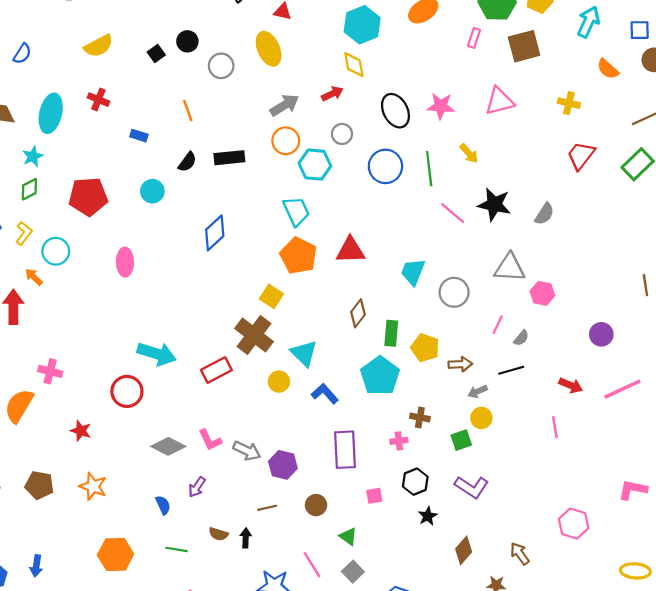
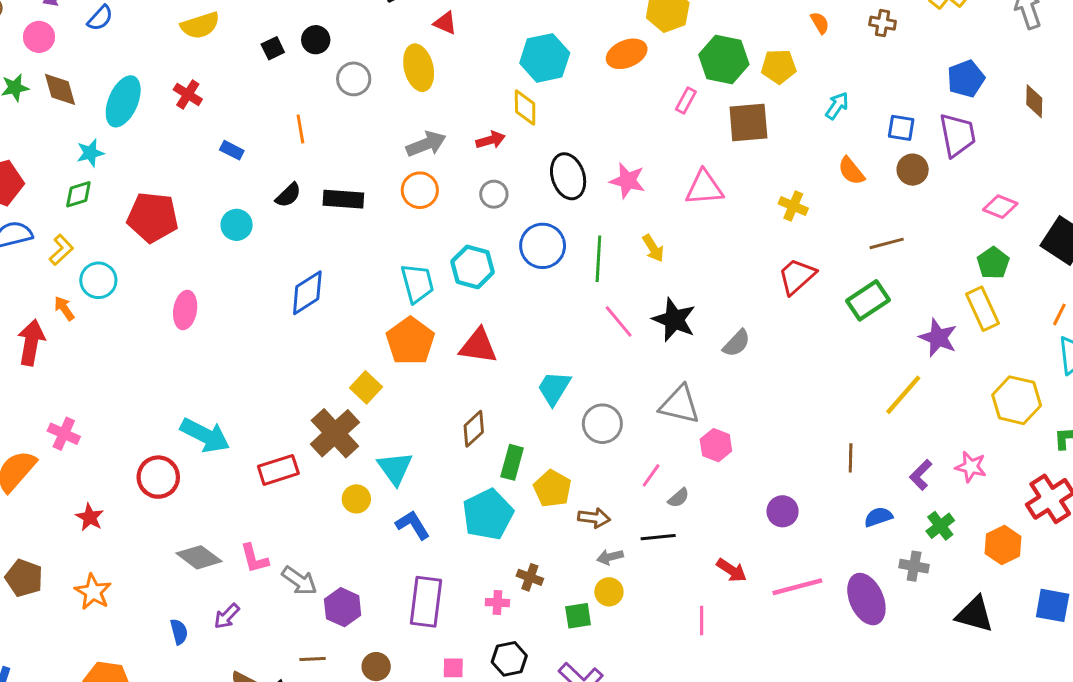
cyan arrow: (589, 22) -> (837, 106), size x0.7
cyan hexagon: (315, 165) -> (472, 267), moved

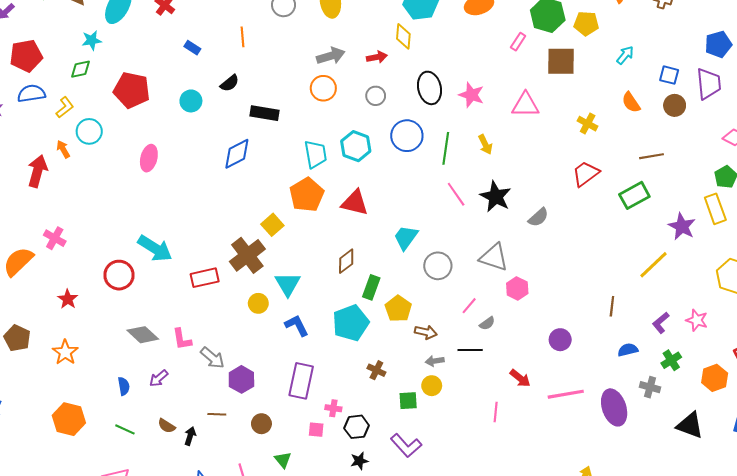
black rectangle: (343, 199) -> (265, 113), moved
pink cross: (497, 603) -> (333, 408), moved

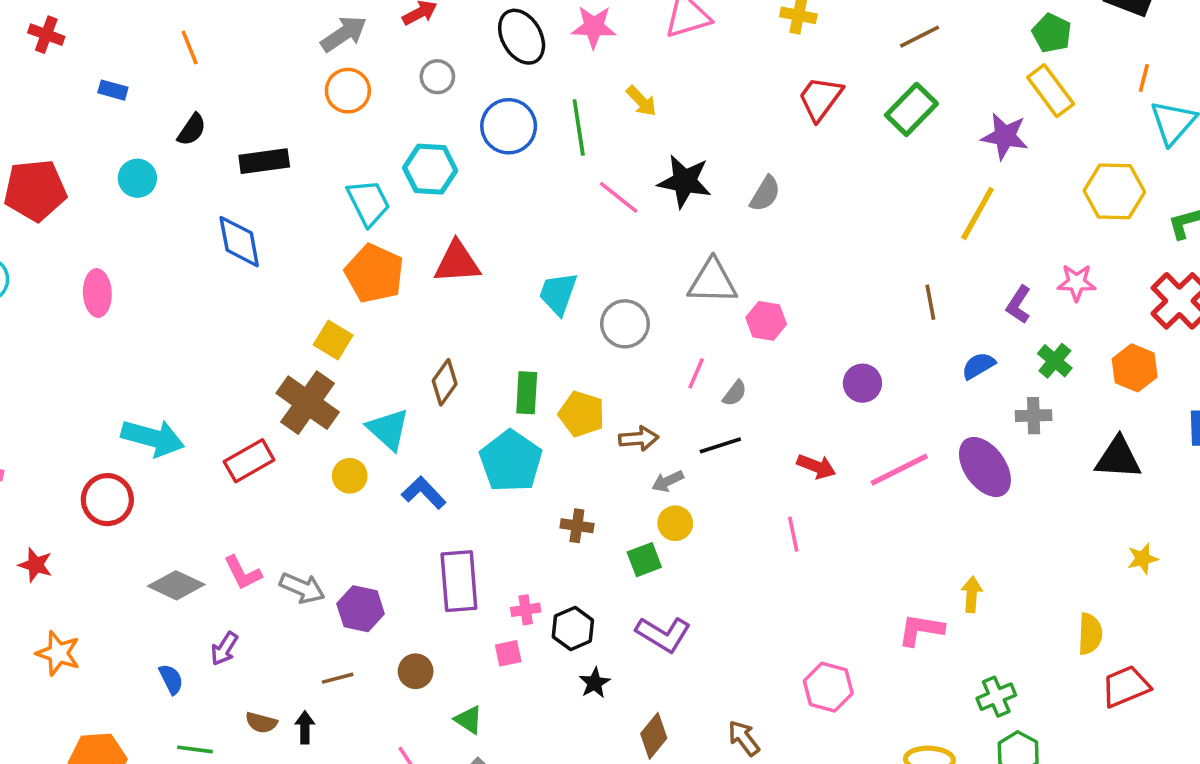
blue diamond: (237, 154) -> (239, 242), turned -56
brown diamond: (346, 261) -> (445, 382), moved

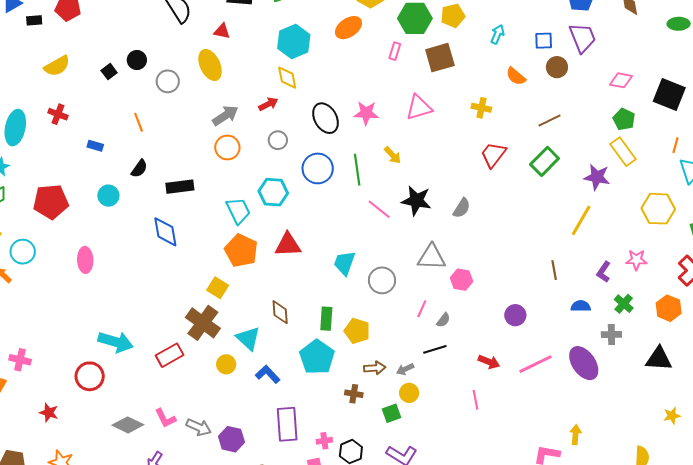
blue semicircle: (978, 366) -> (581, 306), turned 30
brown diamond: (445, 382) -> (280, 312), turned -40
brown arrow: (639, 439) -> (375, 368), moved

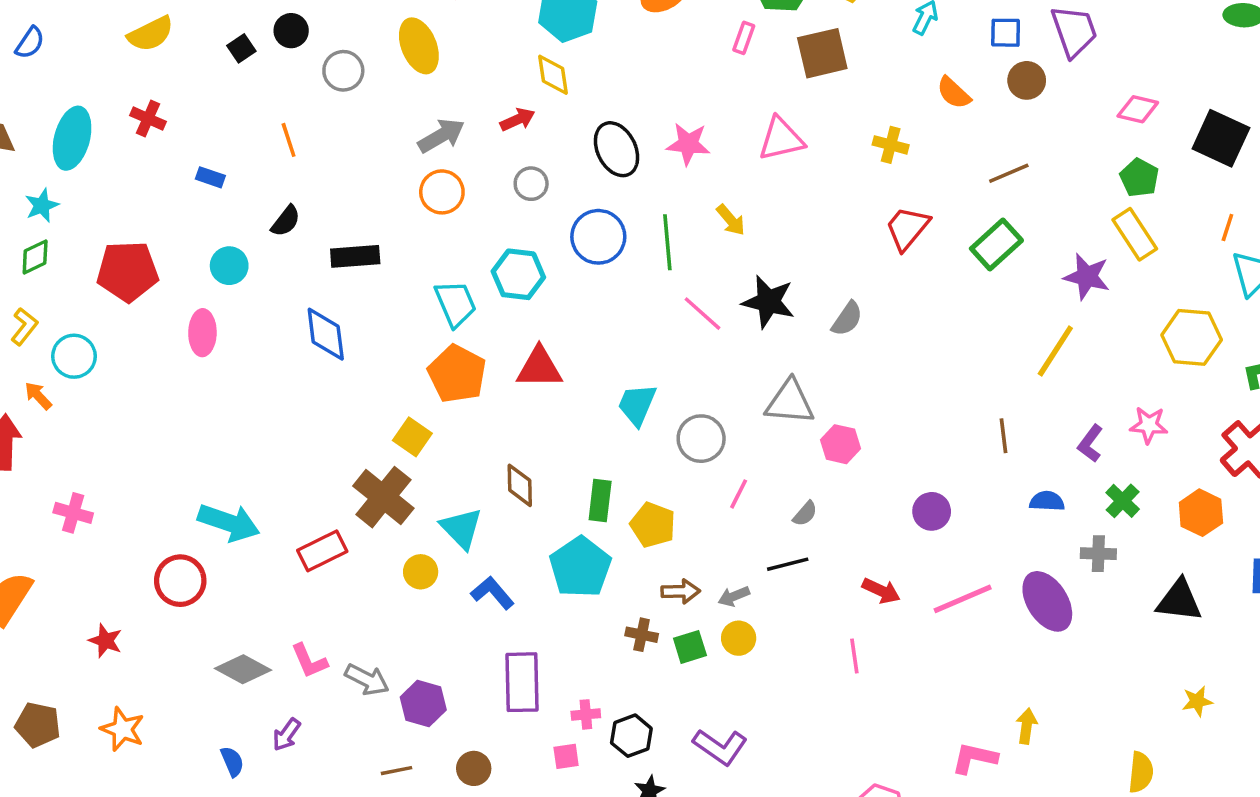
pink ellipse: (85, 260) -> (202, 333), moved
pink line: (422, 309) -> (739, 494), moved
pink cross: (20, 360) -> (73, 513), moved
green square: (391, 413) -> (690, 647), moved

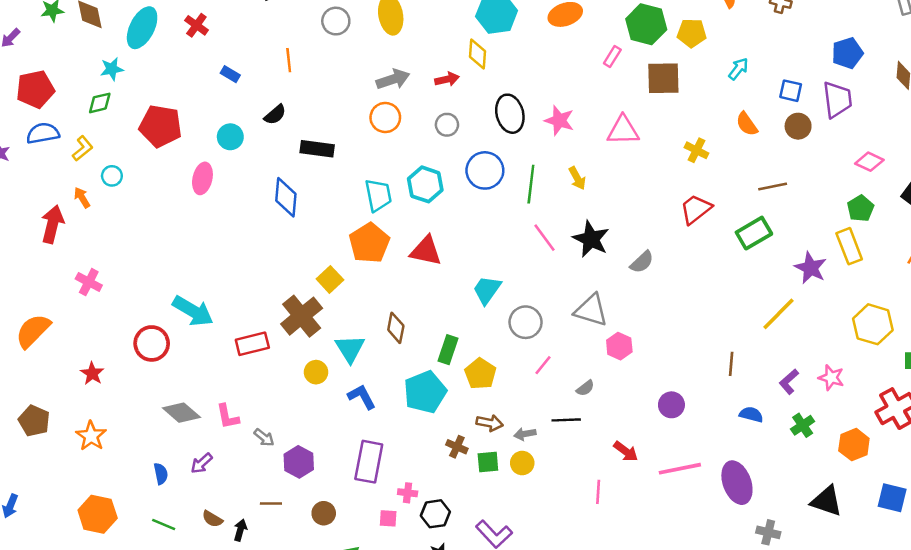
cyan circle: (74, 356) -> (112, 176), size x0.7
gray cross: (1098, 554) -> (768, 532), moved
gray arrow: (367, 680) -> (264, 437), size x0.7

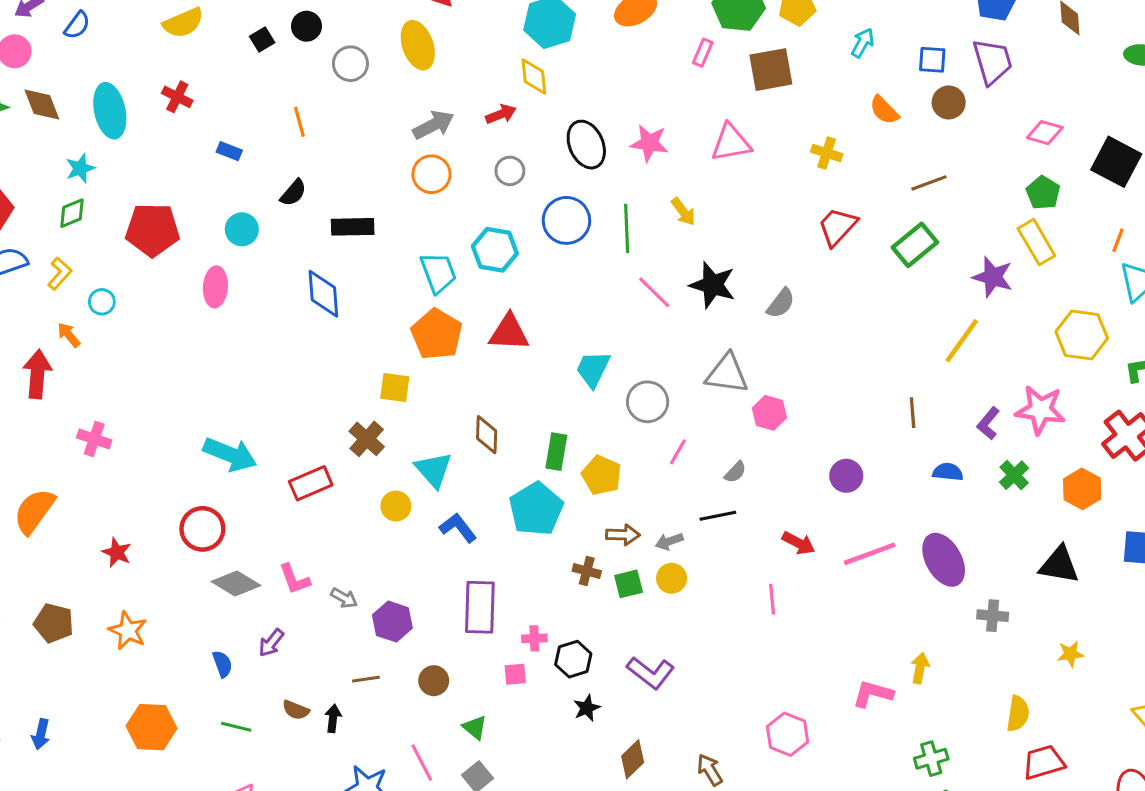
cyan ellipse: (142, 28) -> (110, 111), turned -30
yellow square: (330, 279) -> (395, 388), turned -30
brown cross: (302, 316) -> (367, 439), size x0.7
red circle: (152, 343) -> (202, 529), moved
pink star: (831, 378) -> (1040, 410), size x1.5

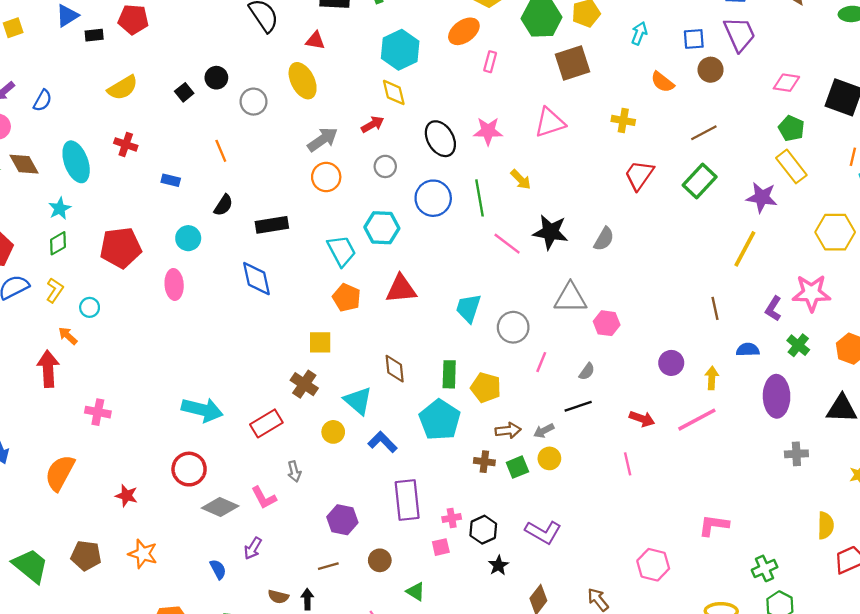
pink rectangle: (703, 53) -> (490, 62), moved
orange pentagon: (437, 334) -> (346, 298), size x0.7
purple ellipse: (944, 560) -> (777, 396), moved, turned 36
gray arrow: (344, 598) -> (294, 471), moved, turned 54
yellow arrow: (920, 668) -> (712, 378), moved

